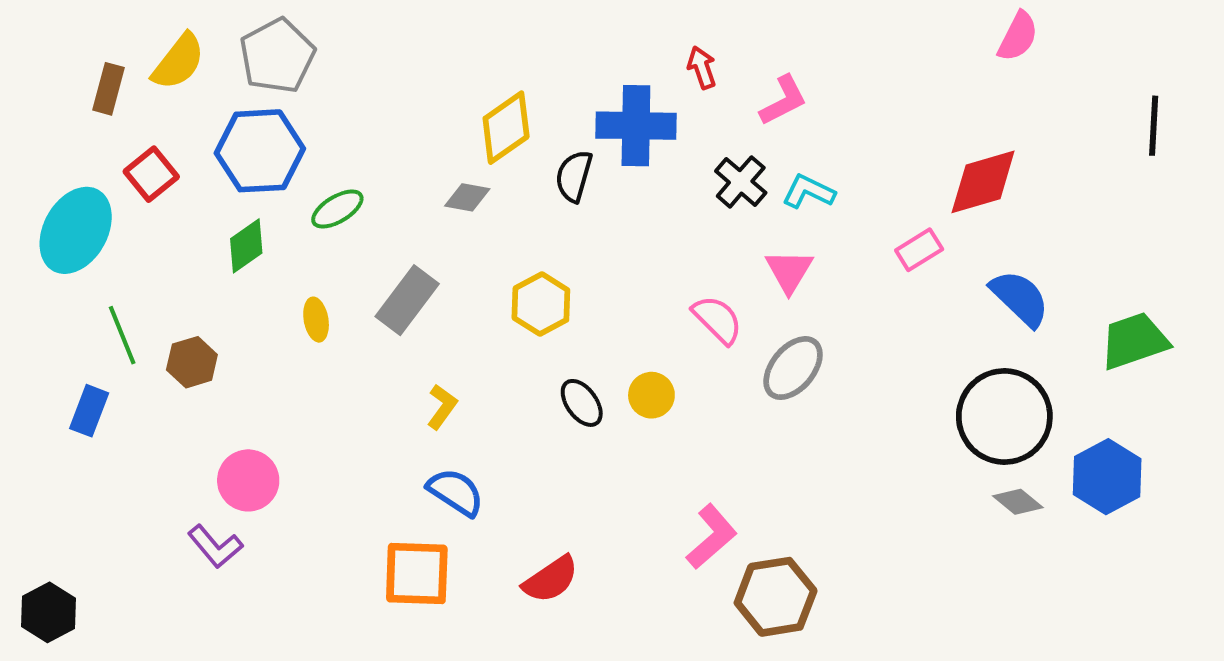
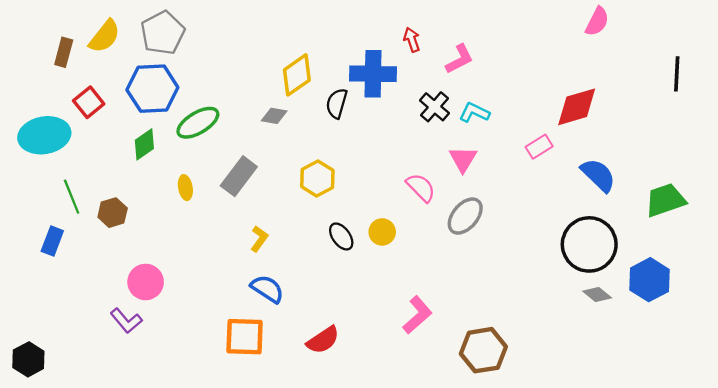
green ellipse: (337, 209) -> (198, 123), size x1.4
cyan ellipse: (76, 230) -> (44, 135), turned 51
brown hexagon: (776, 597) -> (483, 350), moved

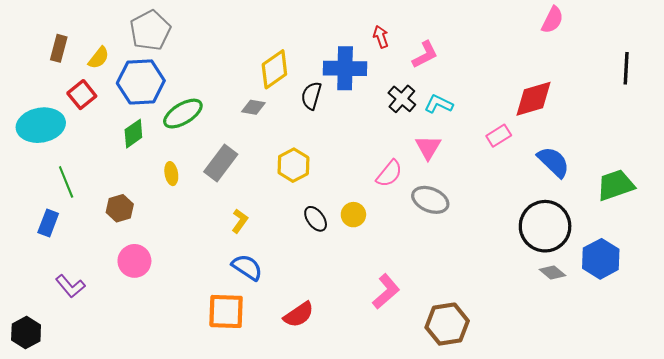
yellow semicircle: (105, 36) -> (99, 58), moved, size x0.7
pink semicircle: (421, 188) -> (389, 174), turned 84
brown hexagon: (113, 213) -> (120, 208), moved
gray ellipse: (465, 216) -> (430, 200), turned 72
purple L-shape: (126, 321) -> (70, 286), moved

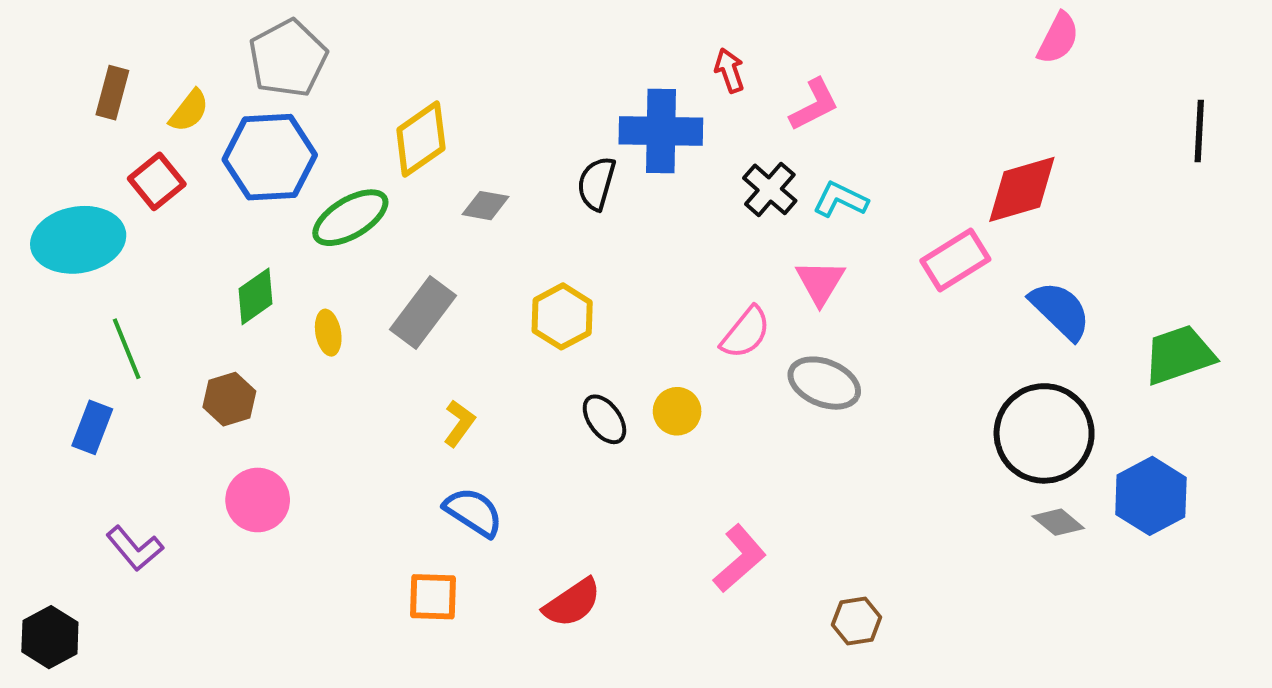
yellow diamond: (274, 69) -> (421, 139), moved
green diamond: (133, 134) -> (256, 296), moved
pink rectangle: (499, 136) -> (955, 260), size x1.4
orange square: (226, 311) -> (433, 597), size x0.7
brown hexagon: (447, 324) -> (857, 621), size x0.6

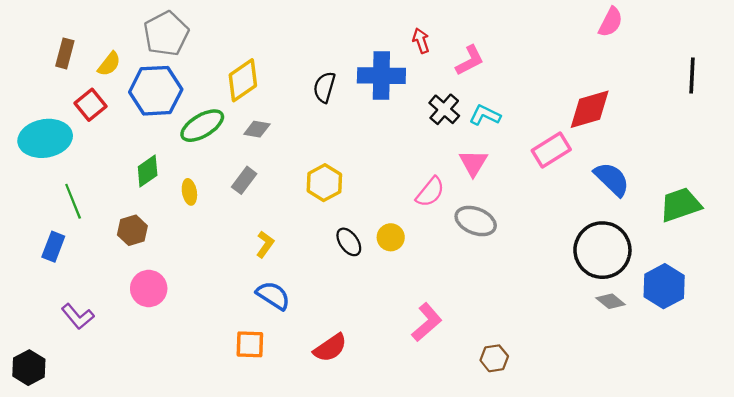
black semicircle: (596, 183) -> (324, 87), moved
gray diamond: (485, 206) -> (257, 129), moved
gray rectangle: (423, 312) -> (244, 180), size x0.7

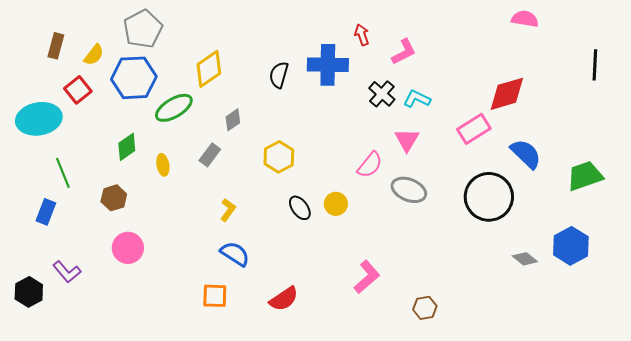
pink semicircle: (611, 22) -> (525, 19), turned -108
gray diamond: (257, 129) -> (233, 120), moved, turned -45
black circle: (602, 250) -> (489, 197), moved
black hexagon: (29, 368) -> (29, 292), moved

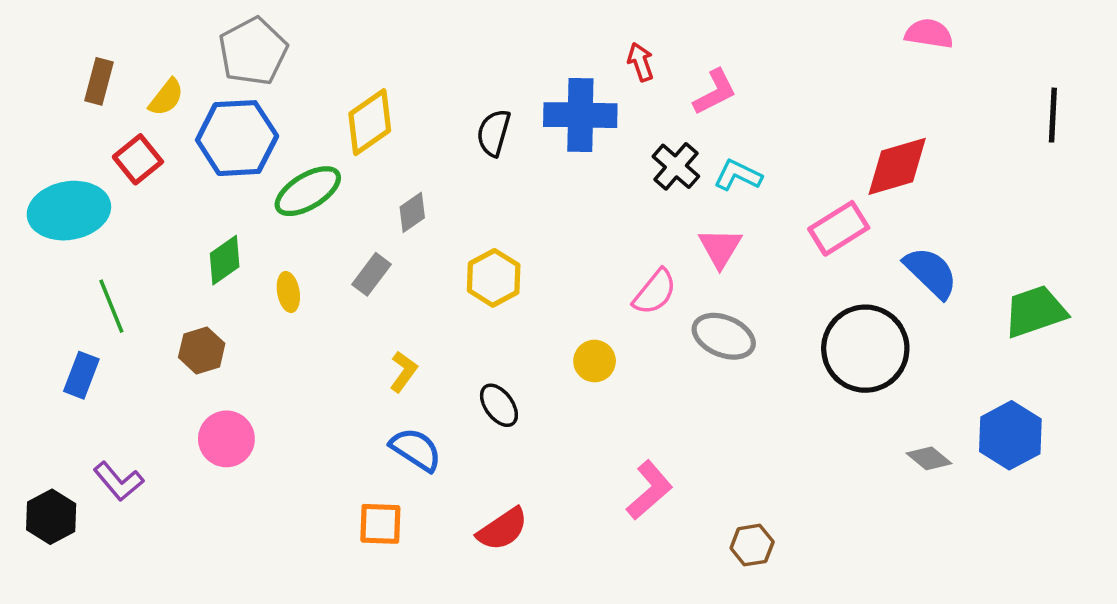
black ellipse: (300, 208) -> (499, 405), moved

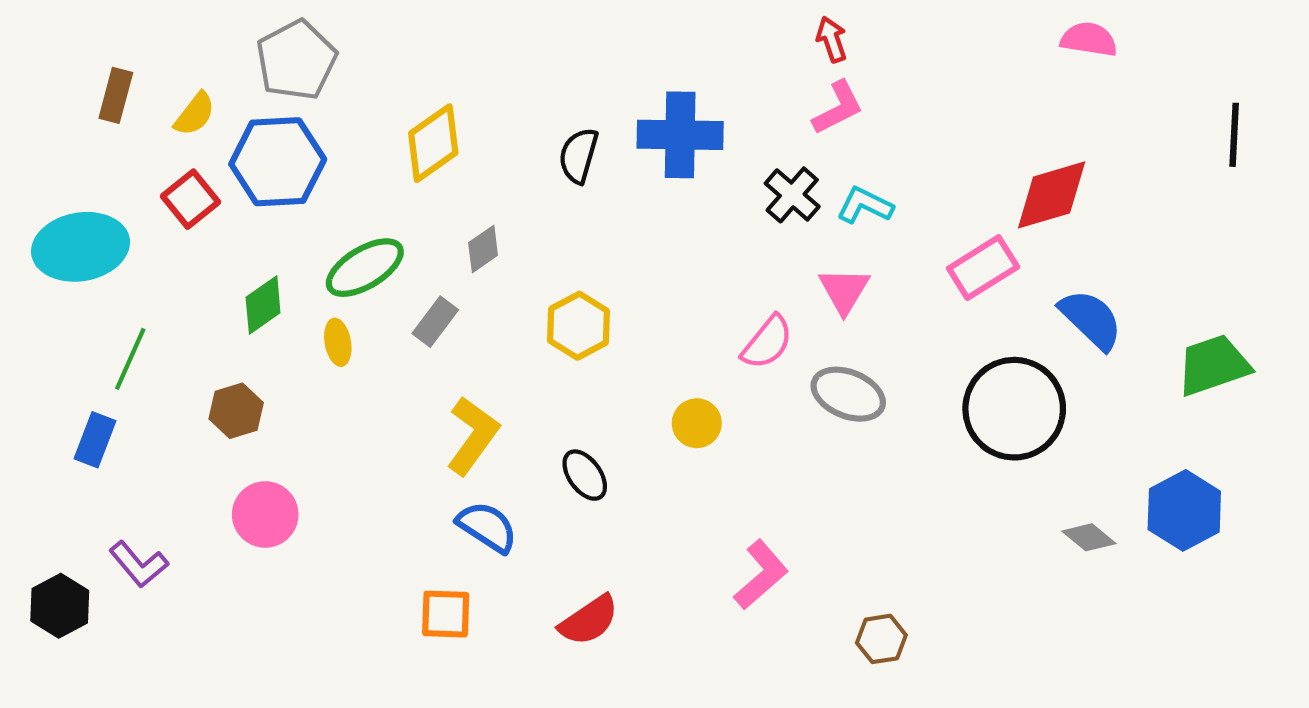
red arrow: (641, 62) -> (832, 39), moved
red square: (138, 159) -> (190, 199), moved
green ellipse: (308, 191) -> (365, 268), moved
green line: (111, 306) -> (130, 359), turned 46
yellow L-shape: (403, 372) -> (473, 436), size x1.6

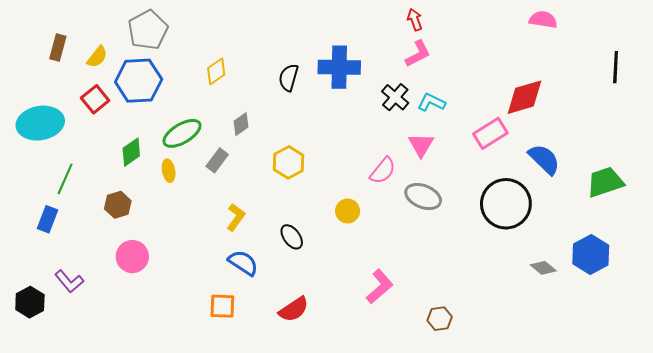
yellow diamond: (433, 143) -> (216, 71), size x0.7
yellow L-shape: (473, 436) -> (236, 217), size x0.7

